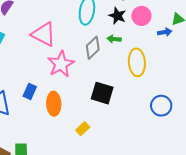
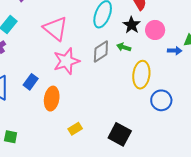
black square: (102, 93) -> (120, 134), moved
blue circle: (161, 106) -> (161, 100), moved

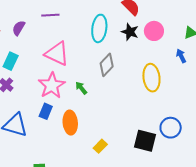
green arrow: (124, 47) -> (81, 88), moved, turned 48
blue arrow: (175, 51) -> (181, 56), moved, turned -104
pink star: (66, 61) -> (52, 85), moved
blue circle: (161, 100) -> (171, 128), moved

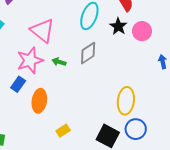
yellow ellipse: (151, 78) -> (126, 101), moved
green arrow: (81, 88) -> (59, 62), moved, turned -48

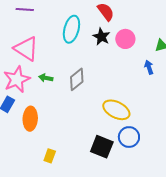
gray diamond: (88, 53) -> (77, 79), moved
yellow ellipse: (126, 101) -> (116, 110), turned -64
yellow rectangle: (63, 131) -> (50, 156), moved, turned -32

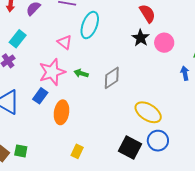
cyan ellipse: (71, 29) -> (90, 25), moved
pink triangle: (26, 49) -> (65, 42), size x0.6

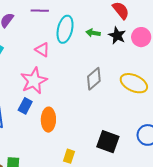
green arrow: (81, 73) -> (93, 33), moved
yellow ellipse: (148, 112) -> (134, 83), moved
black square: (130, 147) -> (108, 142), moved

